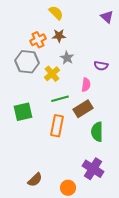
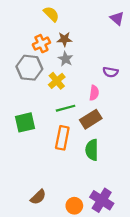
yellow semicircle: (56, 13) -> (51, 14), moved
gray star: (67, 58) -> (66, 59), moved
green semicircle: (97, 132) -> (92, 150), moved
purple cross: (93, 169) -> (102, 200), moved

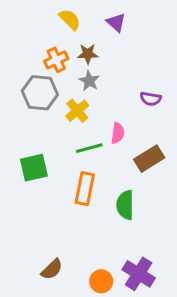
purple triangle: (117, 18) -> (116, 22), moved
pink semicircle: (94, 93) -> (118, 133), moved
brown rectangle: (91, 119) -> (149, 159), moved

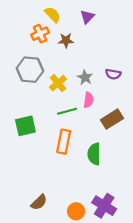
purple triangle: (116, 22) -> (87, 17), turned 32
orange cross: (56, 60) -> (40, 34), moved
gray star: (89, 81) -> (85, 77), moved

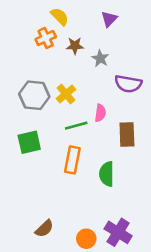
purple triangle: (87, 17) -> (109, 19), moved
gray hexagon: (30, 70) -> (34, 95), moved
purple semicircle: (113, 74) -> (128, 84), size x1.5
gray star: (85, 77) -> (100, 58), moved
brown rectangle: (112, 119) -> (127, 135), turned -60

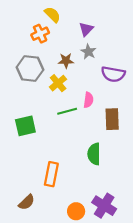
purple triangle: (109, 19) -> (86, 29), moved
brown star: (75, 46) -> (66, 61), moved
gray hexagon: (34, 95) -> (30, 69), moved
orange rectangle: (72, 160) -> (51, 174), moved
brown semicircle: (44, 229) -> (27, 202), moved

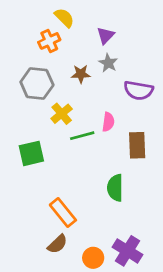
yellow cross: (58, 83) -> (62, 114), moved
orange rectangle: (51, 174) -> (63, 213), turned -50
brown semicircle: (27, 202) -> (57, 244), moved

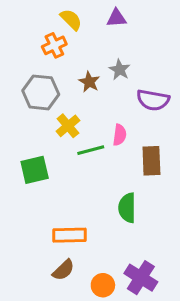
purple triangle: (106, 35) -> (117, 18), moved, turned 42
brown star: (81, 74) -> (89, 82), turned 30
orange rectangle: (63, 213) -> (70, 235), turned -52

